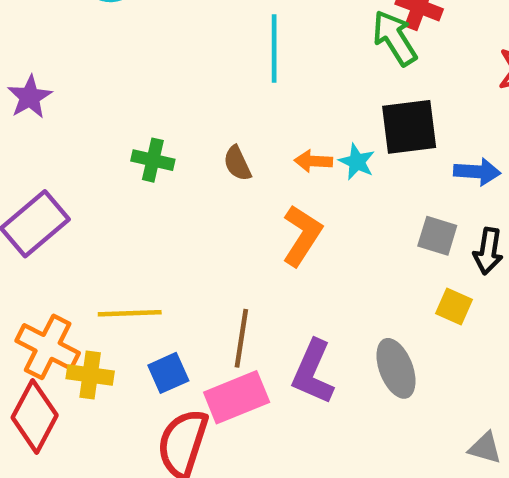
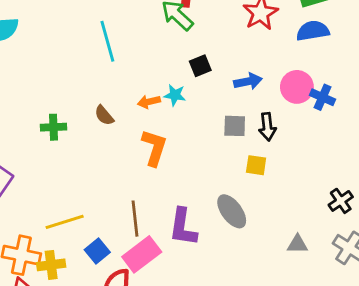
black square: (409, 127) -> (200, 66), size x0.6

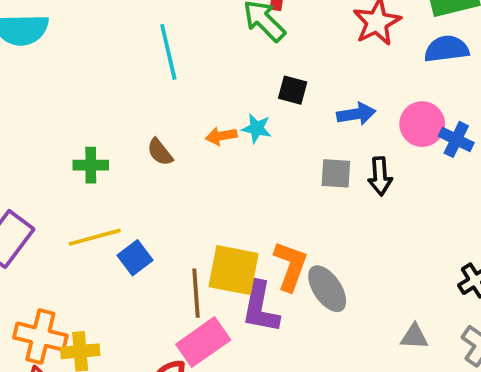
black square: (200, 66) -> (293, 90), turned 35
orange L-shape: (154, 148) -> (290, 266), moved
yellow square: (256, 165) -> (234, 270), moved, size x1.8
yellow line: (65, 222) -> (95, 237), moved
blue square: (97, 251) -> (135, 258), moved

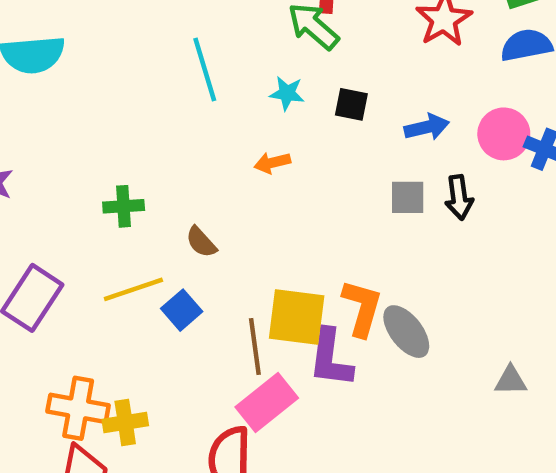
cyan star: (257, 128) -> (287, 93), moved
brown semicircle: (160, 152) -> (201, 242), moved

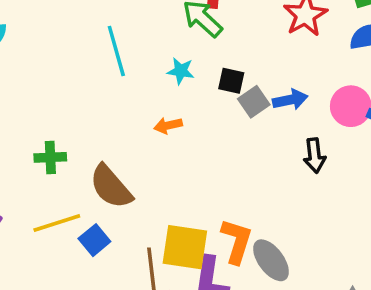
gray square: (408, 197) -> (254, 102), moved, turned -36
brown semicircle: (201, 242) -> (111, 187), size x1.8

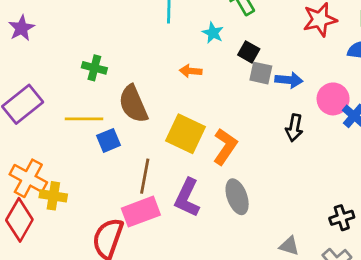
gray square: (254, 102) -> (261, 73), turned 30
orange L-shape: (237, 241) -> (225, 147), moved
yellow square: (185, 247) -> (186, 134), moved

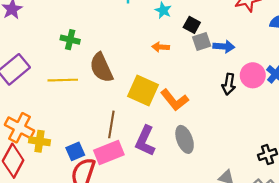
orange arrow: (191, 71) -> (161, 47), moved
gray square: (261, 73) -> (202, 41), turned -30
pink circle: (333, 99) -> (253, 75), moved
blue square: (109, 140) -> (75, 151), moved
orange L-shape: (225, 147) -> (174, 100), turned 108

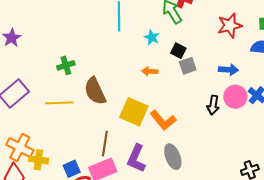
green cross: (70, 40) -> (66, 65), turned -30
blue arrow: (224, 47) -> (228, 70), moved

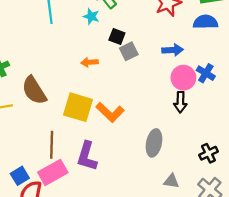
cyan star: (152, 37) -> (91, 16), moved
black arrow: (213, 105) -> (180, 102), moved
gray ellipse: (173, 157) -> (154, 143), moved, turned 40

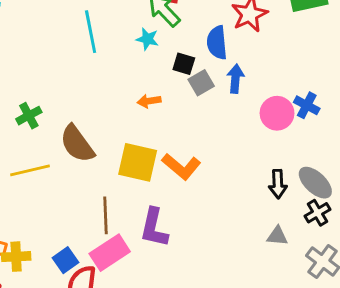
blue semicircle: (205, 22) -> (217, 43), moved, turned -90
blue arrow: (173, 50) -> (235, 79), moved, turned -78
black arrow: (180, 102) -> (278, 184), moved
gray ellipse: (154, 143) -> (315, 183), moved, turned -55
gray triangle: (171, 181) -> (277, 236), moved

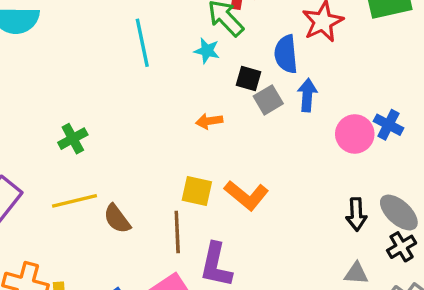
brown semicircle: (77, 144) -> (117, 219), moved, size x0.7
yellow square: (138, 162) -> (197, 191), size x0.7
brown line: (105, 215) -> (177, 232), moved

